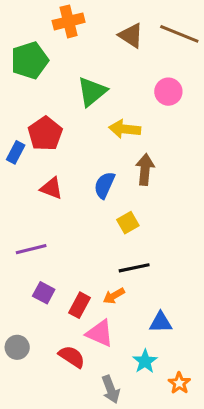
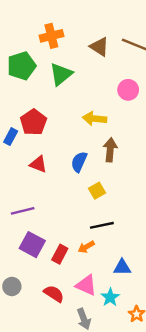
green triangle: (92, 92) -> (61, 74), moved
purple square: (44, 293) -> (32, 245), size x1.5
pink triangle: (100, 333) -> (86, 285), moved

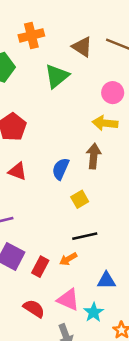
green triangle: (61, 74) -> (57, 76), moved
yellow arrow: (95, 119) -> (105, 123), moved

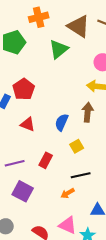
brown triangle: (82, 47) -> (79, 26), size x1.4
red rectangle: (40, 267) -> (46, 160), moved

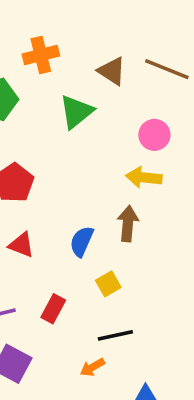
brown triangle: (79, 26) -> (112, 71), size x0.7

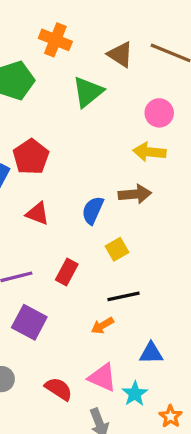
orange cross: (41, 55) -> (55, 40), turned 36
brown arrow: (128, 224) -> (135, 194), turned 80

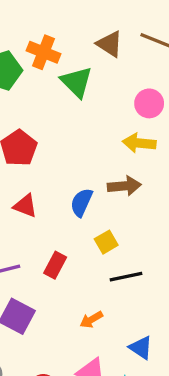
orange cross: (55, 40) -> (44, 52), moved
green triangle: (88, 92) -> (77, 82), turned -36
black line: (123, 296) -> (126, 277), moved
blue triangle: (151, 353) -> (141, 348), turned 35

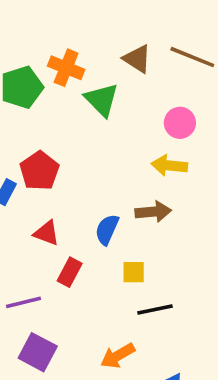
yellow square: (106, 242) -> (134, 272), turned 30
red rectangle: (55, 265) -> (70, 272), moved
orange arrow: (91, 320) -> (118, 356), size x1.4

